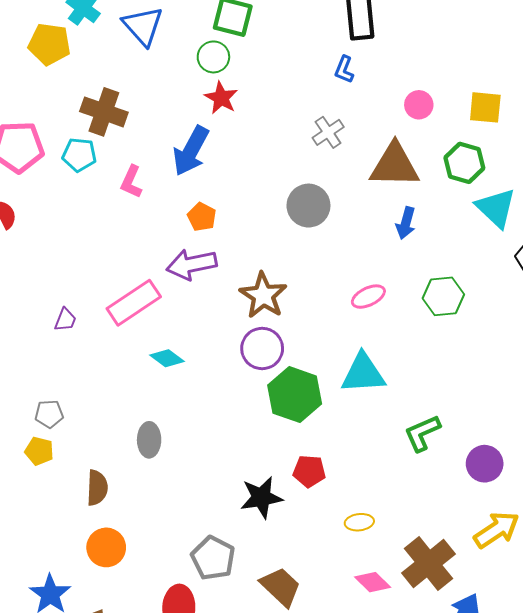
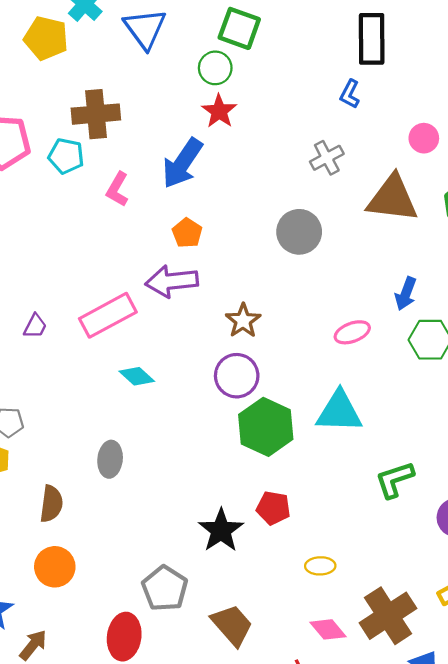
brown cross: (104, 112) -> (96, 114), turned -30
blue arrow: (406, 223) -> (406, 294), moved
brown star: (263, 295) -> (243, 321), size x0.7
black star: (261, 497) -> (221, 530), turned -30

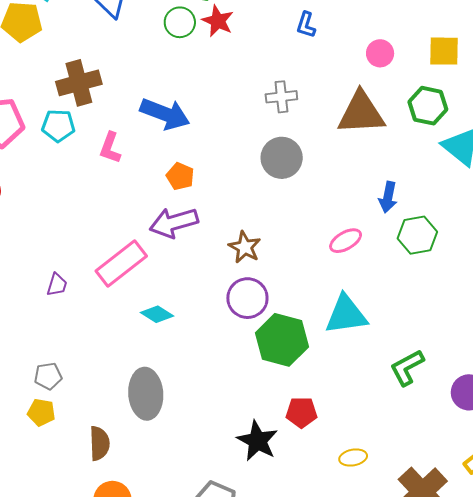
red star: (219, 111) -> (218, 21), moved
gray cross: (327, 158) -> (281, 97), moved, turned 32
blue arrow: (182, 163) -> (165, 114), turned -93
gray ellipse: (110, 459) -> (146, 394), size x1.5

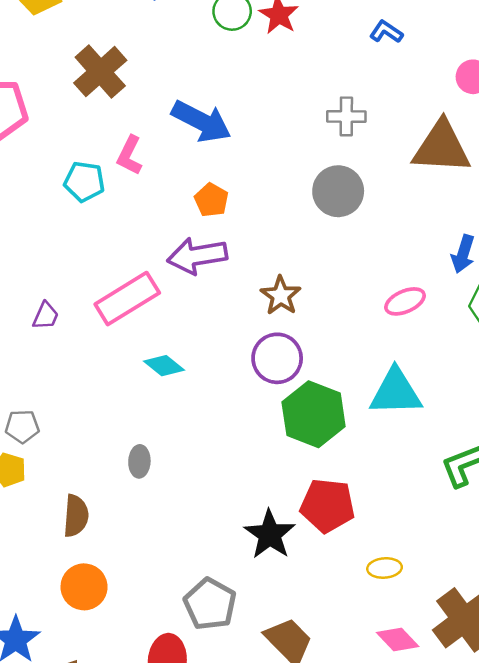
blue L-shape: (306, 25) -> (386, 32), turned 100
brown cross: (79, 83) -> (100, 72), turned -33
cyan pentagon: (58, 126) -> (84, 182), moved
gray ellipse: (146, 394) -> (139, 461), size x0.5
red pentagon: (301, 412) -> (328, 506), size x1.4

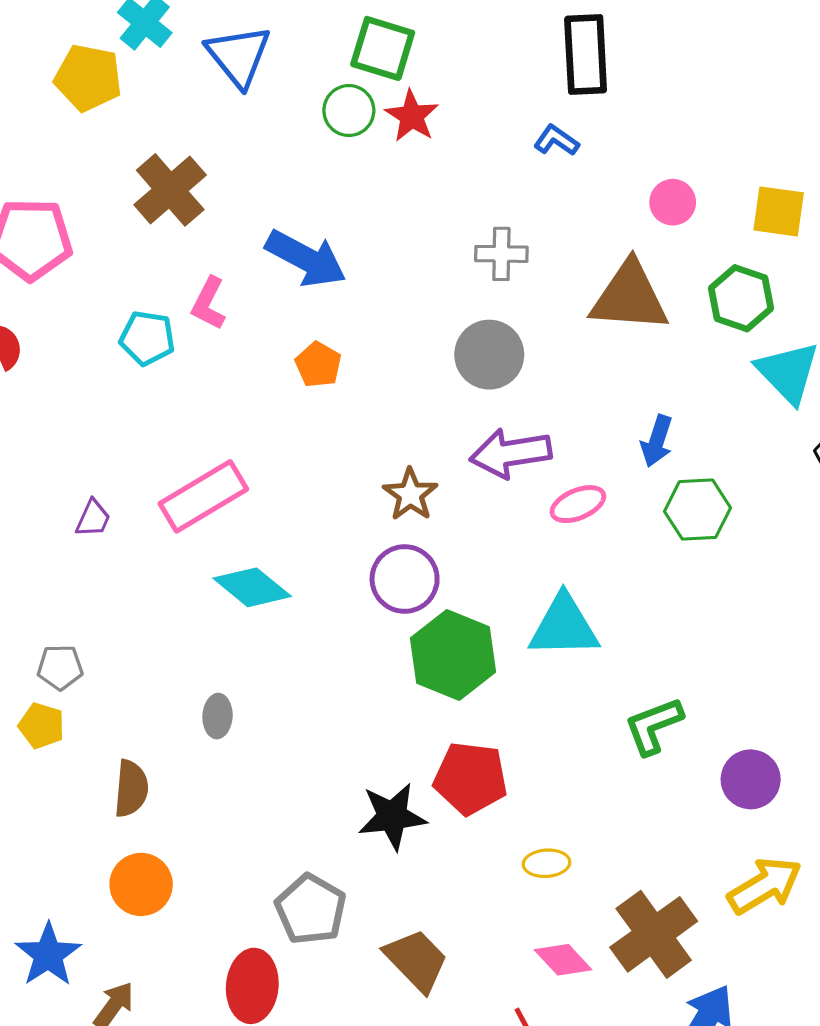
purple arrow: (197, 256) -> (511, 453), moved
cyan diamond: (164, 366) -> (252, 587), size x1.4
black star: (270, 534) -> (392, 816), turned 30

